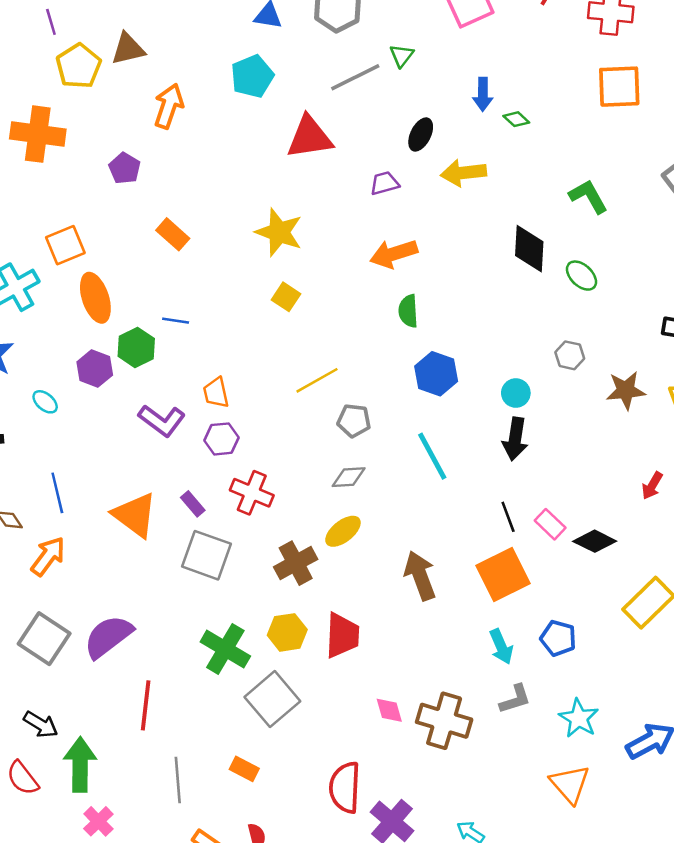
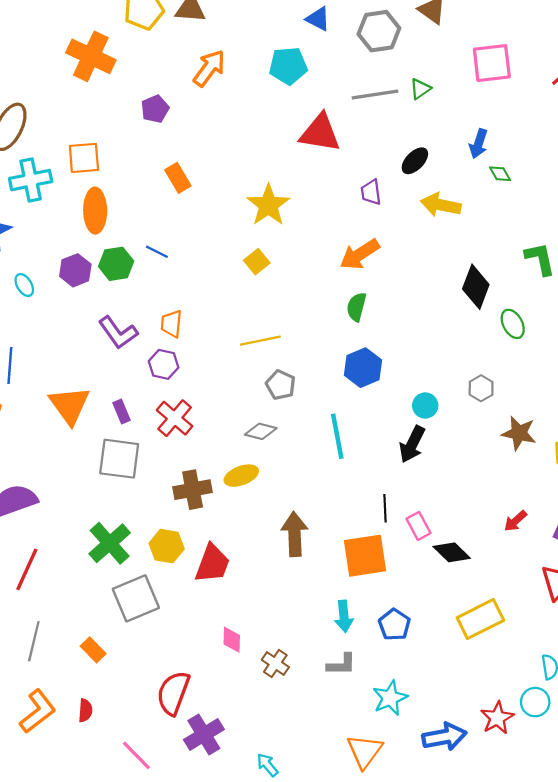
purple trapezoid: (384, 183) -> (371, 192), turned -100
orange arrow: (394, 254) -> (360, 254), turned -33
gray square: (207, 555) -> (119, 459), turned -30
brown cross: (444, 721) -> (275, 663), size x0.6

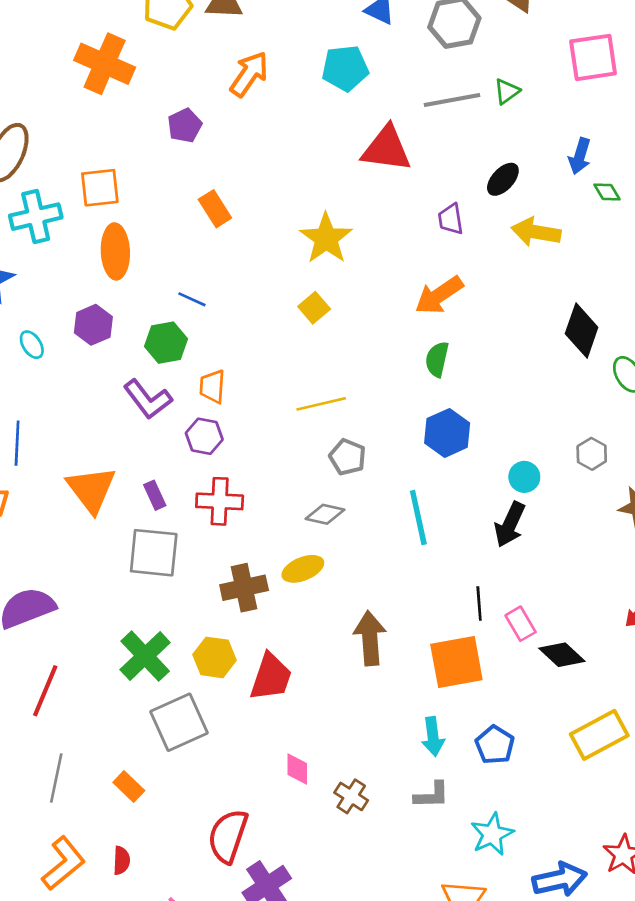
green hexagon: (116, 264) -> (166, 343), moved
red cross: (175, 418) -> (220, 501), turned -36

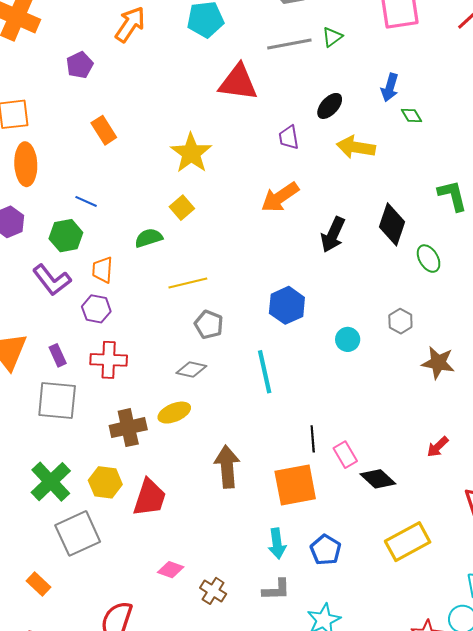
green semicircle: (437, 359) -> (149, 238), moved, turned 60
black arrow: (510, 524) -> (333, 235), moved
pink diamond: (297, 769) -> (171, 570), turned -70

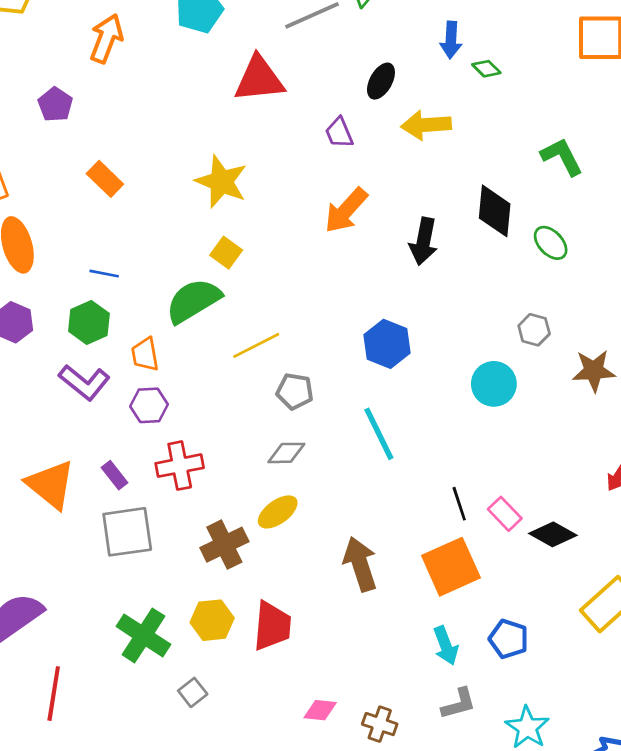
green semicircle: (149, 238) -> (193, 301), size x1.6
cyan circle: (348, 339) -> (494, 384), moved, size x1.4
gray square: (78, 533) -> (193, 692), size x0.5

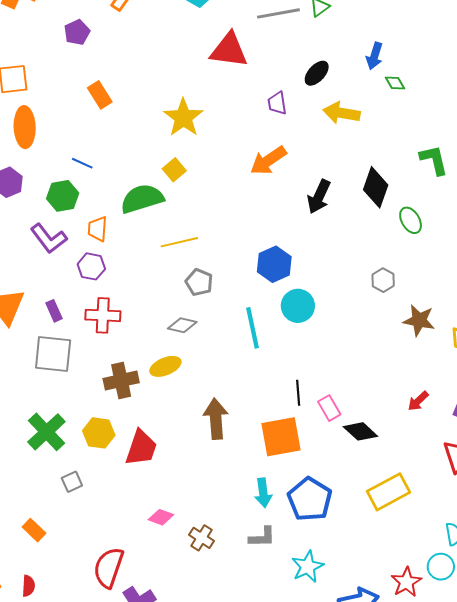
cyan circle: (494, 384) -> (298, 306), moved
blue pentagon: (509, 639) -> (310, 499), size x1.5

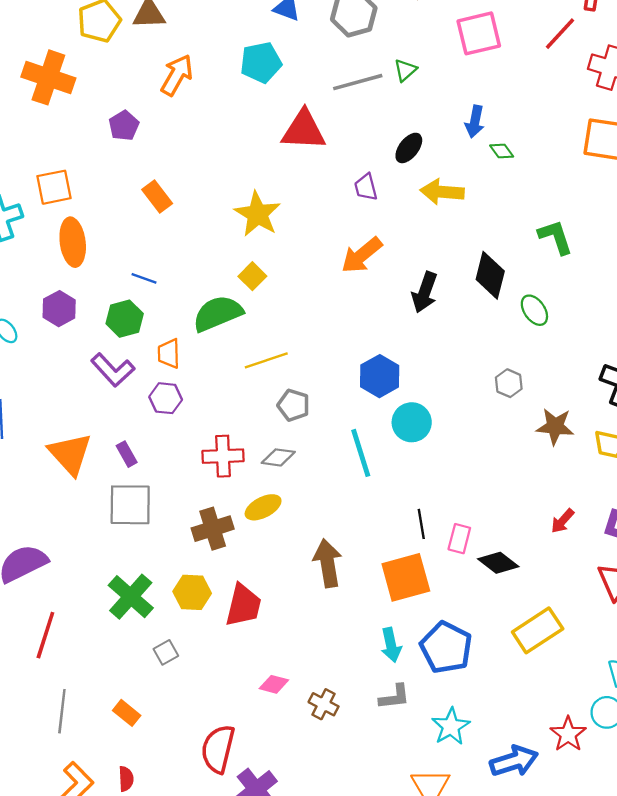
red cross: (103, 315) -> (223, 456), moved
pink rectangle: (329, 408) -> (459, 539), turned 50

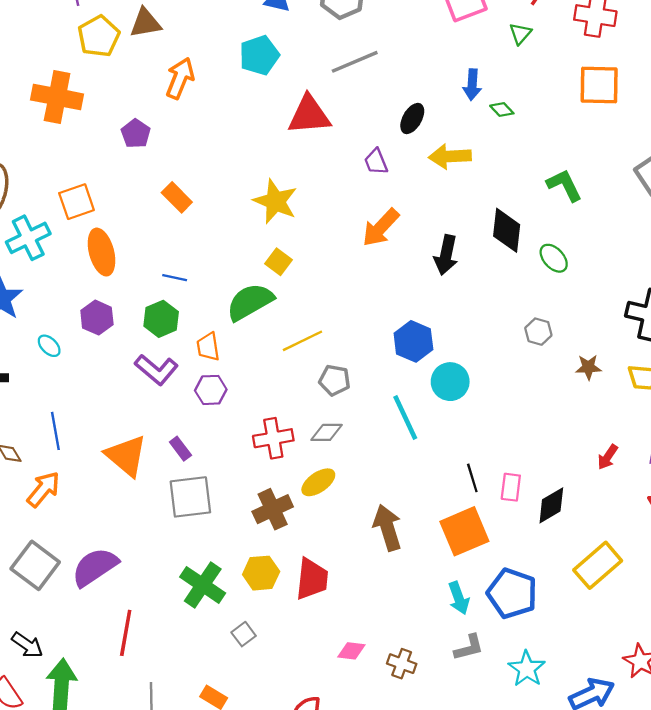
green triangle: (405, 70) -> (520, 34), moved
brown star: (555, 426) -> (588, 367), size x0.7
black diamond: (498, 563) -> (551, 505), turned -60

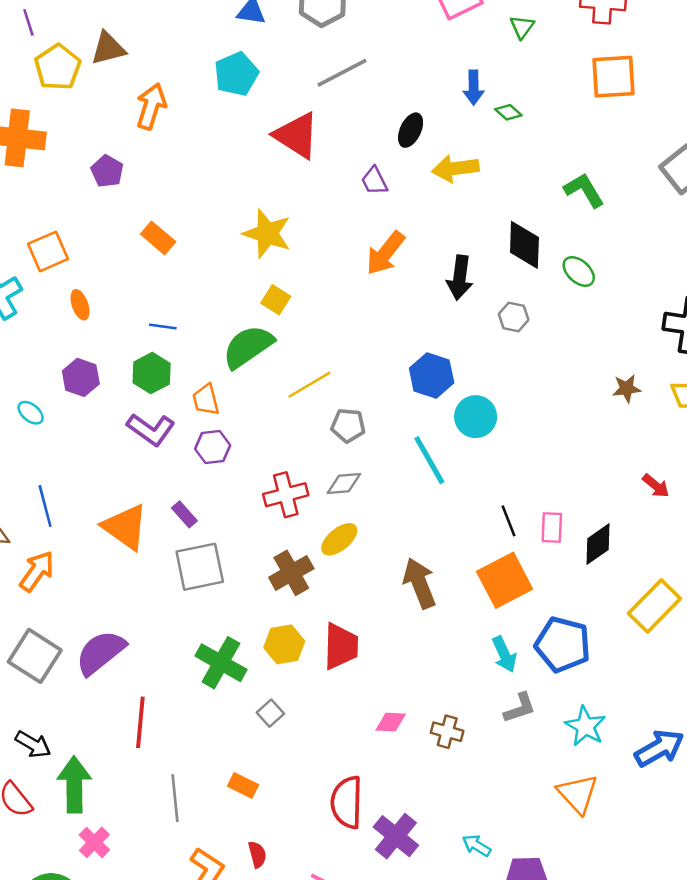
red triangle: (309, 115) -> (296, 135), turned 42
orange ellipse: (102, 252) -> (80, 305), size x0.6
gray hexagon: (538, 332) -> (514, 317), moved
red arrow: (608, 457) -> (656, 486), turned -80

